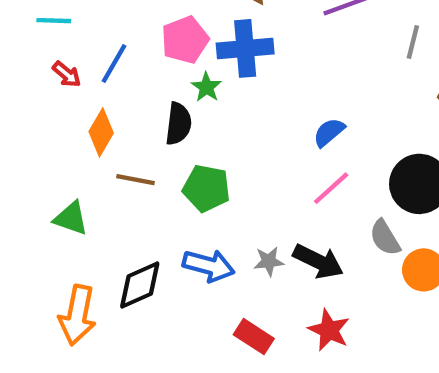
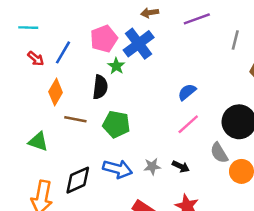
blue cross: (245, 48) -> (139, 44), turned -32
black arrow: (318, 261) -> (181, 166), size x0.6

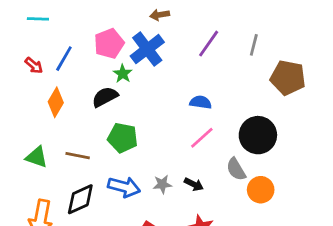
purple line: (197, 19) -> (209, 44), moved, turned -35
cyan line: (28, 28) -> (38, 19), moved
black semicircle: (100, 87) -> (105, 97), turned -125
blue semicircle: (187, 92) -> (201, 102), turned 48
brown line: (75, 119) -> (78, 156), moved

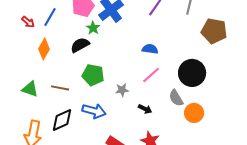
gray star: (162, 184) -> (122, 90), moved

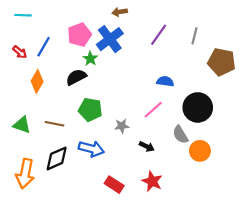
blue semicircle: (150, 49) -> (165, 81), moved

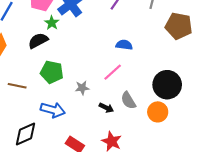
black circle: (198, 107) -> (167, 85), moved
gray semicircle: (180, 135) -> (128, 100), moved
black diamond: (57, 158) -> (26, 134), moved

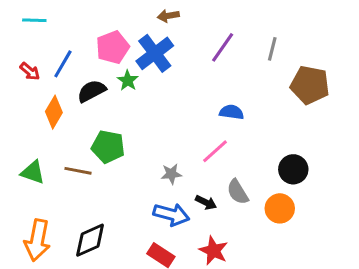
black semicircle: (38, 41) -> (92, 91), moved
green pentagon: (52, 72) -> (108, 147), moved
black circle: (167, 85) -> (293, 169), size x0.7
blue arrow: (53, 110) -> (171, 214), moved

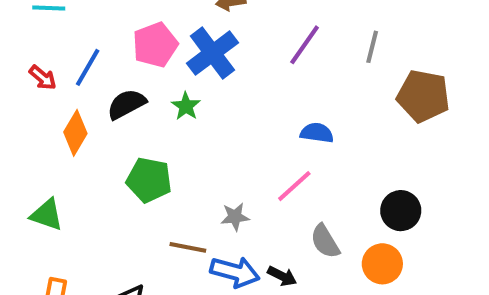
green star: (128, 80) -> (186, 106), moved
brown line: (78, 171) -> (188, 247), moved
black arrow: (206, 202) -> (282, 276), moved

